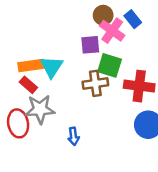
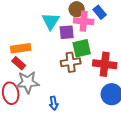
pink cross: (112, 31) -> (84, 21), turned -30
green square: (110, 65) -> (82, 48), turned -30
cyan triangle: (52, 67) -> (51, 21), moved

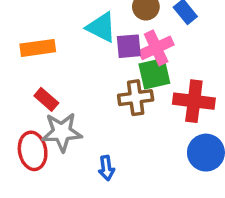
cyan triangle: (51, 21) -> (101, 27), turned -36
pink cross: (84, 21) -> (156, 48), moved, turned -30
orange rectangle: (21, 48) -> (38, 48), moved

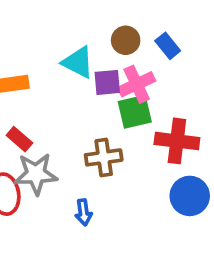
brown cross: (136, 98) -> (104, 157), moved

